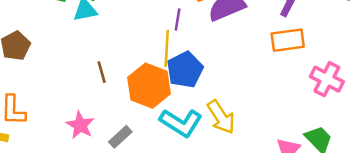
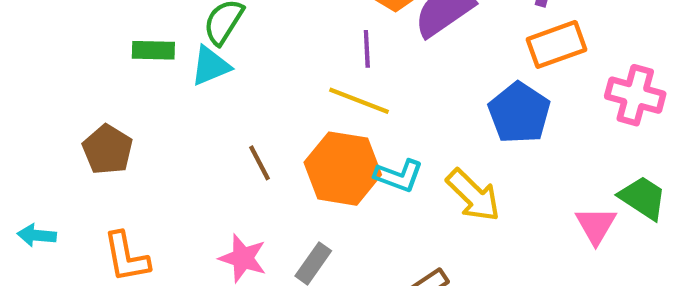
yellow line: (167, 48) -> (359, 101), turned -60
blue pentagon: (185, 70) -> (519, 113), moved
cyan L-shape: (181, 123) -> (399, 176), moved, size x0.7

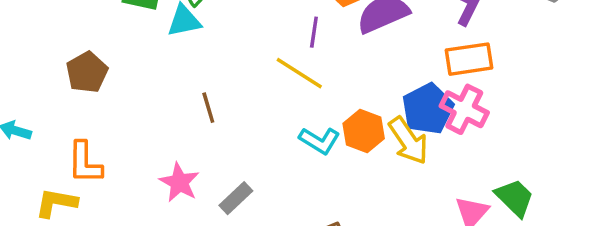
pink cross: (635, 95) -> (464, 109), moved
orange hexagon: (343, 169) -> (364, 131), moved, size x0.7
yellow arrow: (473, 195) -> (408, 141), moved

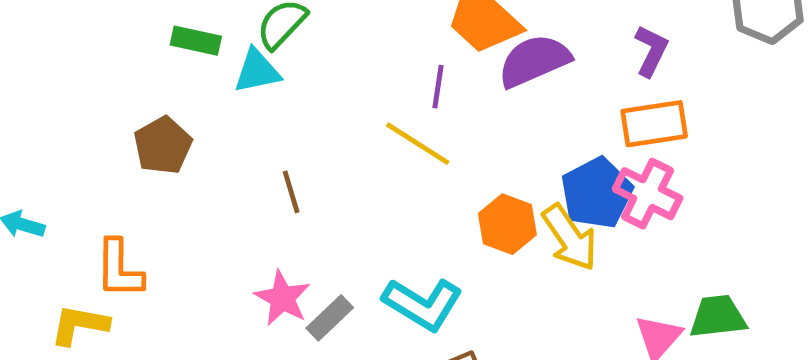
brown pentagon: (87, 72) -> (163, 145), moved
cyan L-shape: (320, 140) -> (423, 304), moved, size x1.4
pink star: (179, 182) -> (282, 298), moved
green trapezoid: (515, 198) -> (718, 317), turned -51

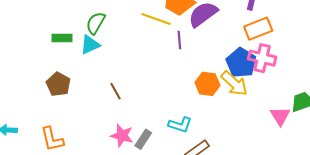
purple line: (438, 87) -> (179, 40), moved
yellow line: (418, 144) -> (156, 19), moved
cyan L-shape: (423, 304) -> (180, 125), size x0.7

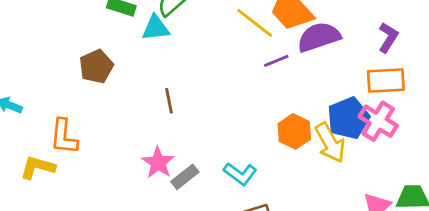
purple line: (179, 40) -> (276, 61), turned 54

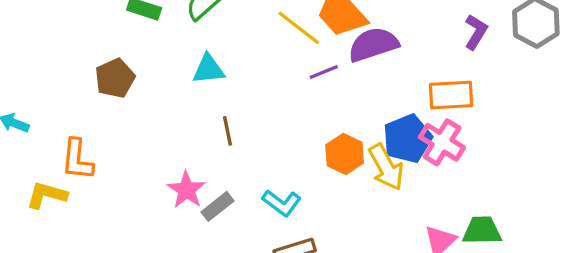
cyan triangle: (156, 28) -> (209, 69), moved
purple L-shape: (388, 37) -> (476, 32), moved
brown line: (169, 101) -> (227, 131), moved

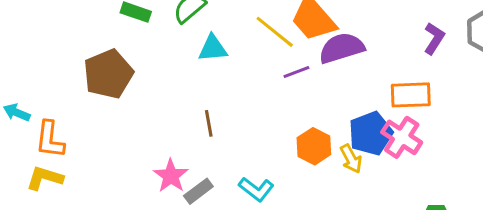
cyan triangle: (209, 69) -> (213, 48), moved
brown pentagon: (115, 78) -> (108, 74), size x1.4
orange L-shape: (77, 160) -> (50, 140), moved
yellow arrow: (386, 167) -> (351, 159), size x0.7

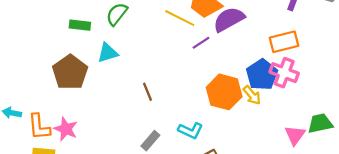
cyan triangle: (213, 48) -> (108, 53), moved
orange hexagon: (314, 146) -> (224, 92), size x1.4
pink star: (171, 176) -> (66, 129), moved

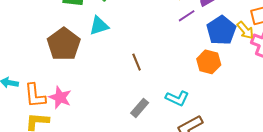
blue pentagon: (262, 75) -> (221, 30), moved
orange hexagon: (224, 92) -> (209, 62), size x0.7
yellow arrow: (252, 95) -> (245, 30), moved

